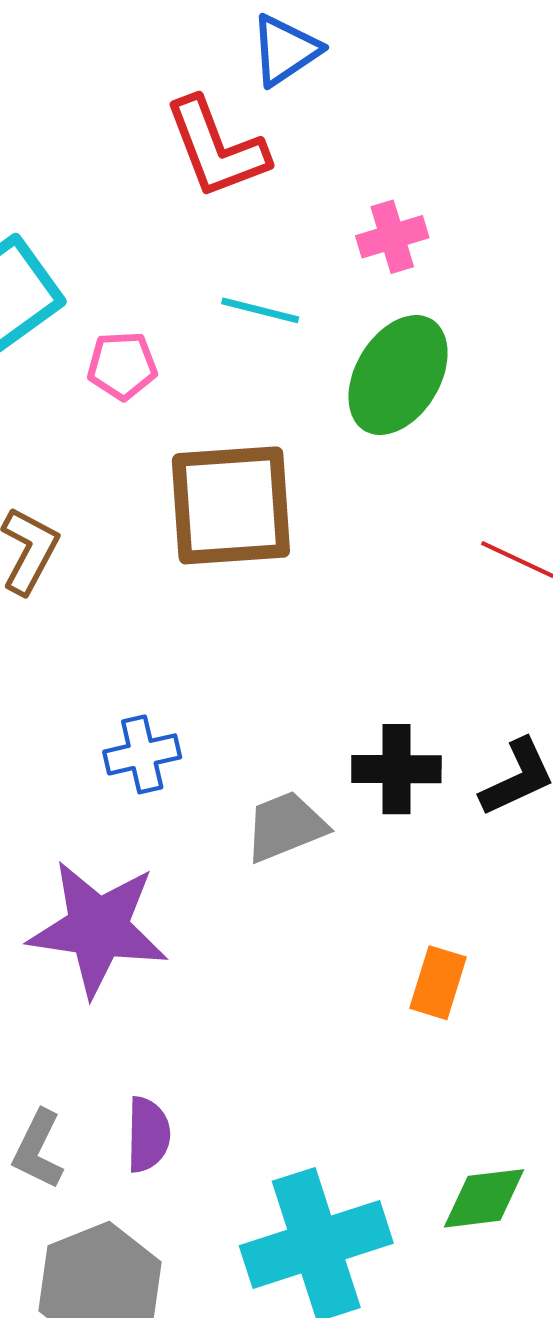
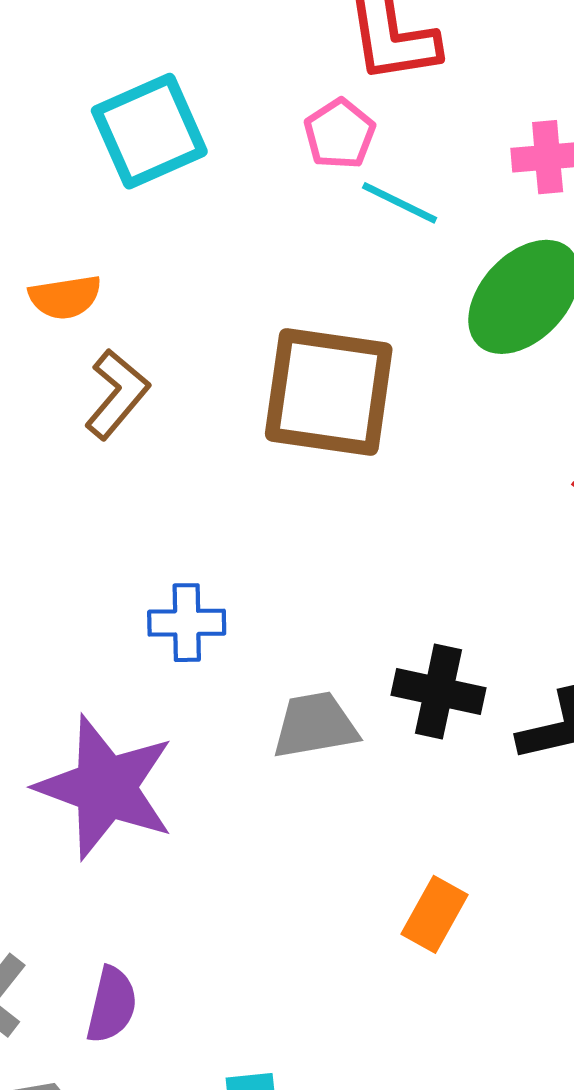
pink pentagon: (122, 365) -> (340, 134), moved, turned 30

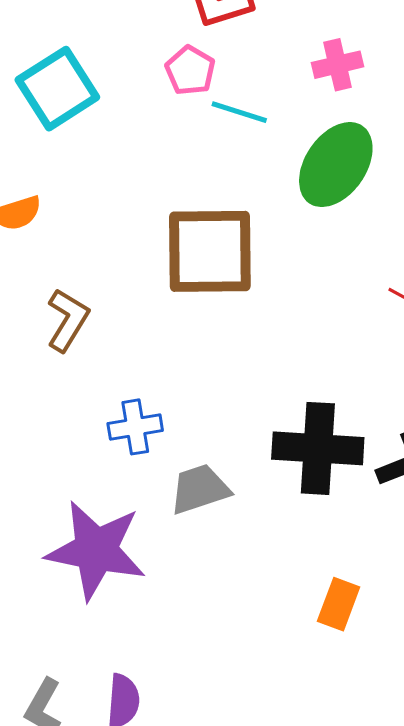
brown L-shape: (117, 394) -> (68, 320), moved
black cross: (438, 692) -> (318, 448), size x1.4
gray trapezoid: (315, 725) -> (200, 489), moved

